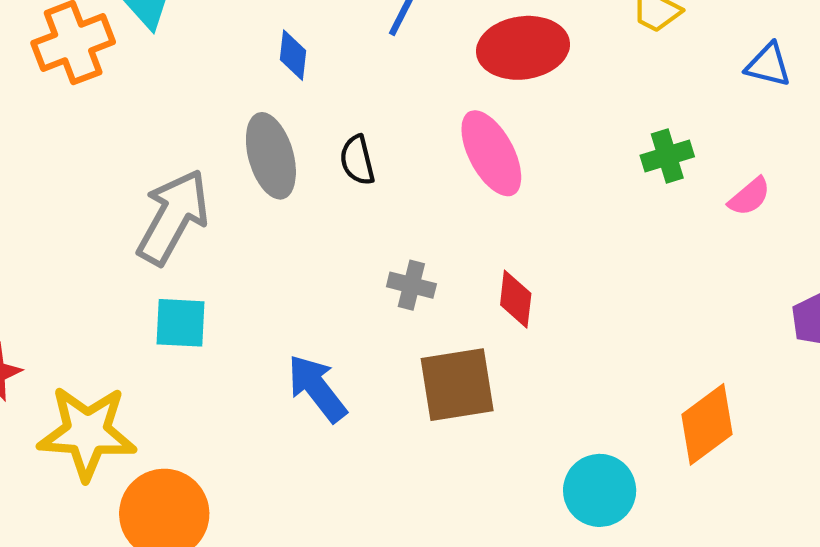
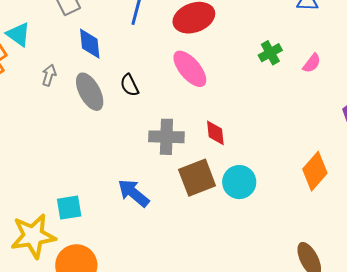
blue diamond: (293, 55) -> (90, 44), size x1.4
gray arrow: (173, 217) -> (49, 75), moved, size x0.5
gray cross: (411, 285) -> (166, 137), size x1.6
cyan square: (180, 323) -> (69, 208), moved
cyan circle: (600, 490) -> (239, 182), moved

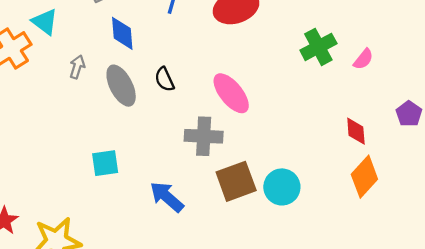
green cross: (270, 53) -> (318, 47), size x1.4
pink ellipse: (190, 69) -> (231, 93), moved
red diamond: (215, 133) -> (356, 131), moved
cyan square: (69, 208) -> (105, 163), moved

